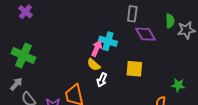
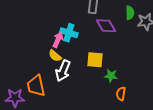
white arrow: (102, 80) -> (63, 71), size x1.5
green star: (178, 85) -> (111, 76), moved

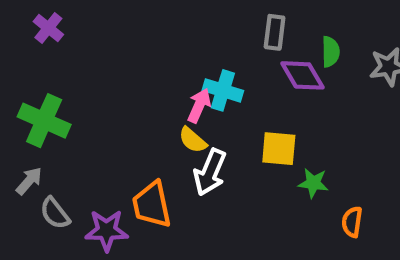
green semicircle: (130, 13) -> (331, 52), moved
orange semicircle: (121, 94) -> (352, 222), moved

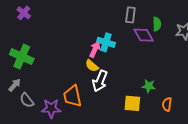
yellow square: (279, 149) -> (132, 103), moved

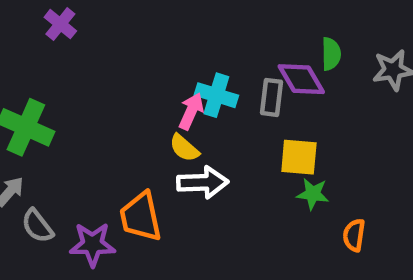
purple cross: (24, 13) -> (60, 24), moved
gray rectangle: (130, 15) -> (271, 97), moved
white arrow: (100, 81) -> (203, 182), turned -115
yellow square: (132, 103) -> (299, 157), moved

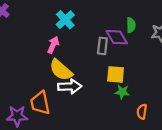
cyan cross: (216, 95) -> (65, 20), moved, turned 30
pink arrow: (191, 111) -> (53, 45), moved
yellow semicircle: (184, 148) -> (61, 70), size x1.6

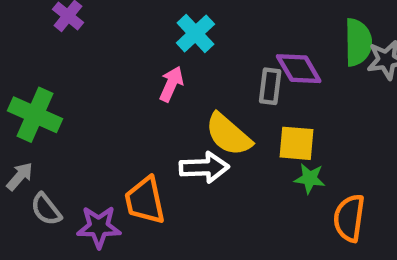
green semicircle: (131, 25) -> (358, 42), moved, size x1.5
yellow semicircle: (61, 70) -> (228, 135), moved
orange semicircle: (142, 112) -> (349, 218), size x1.5

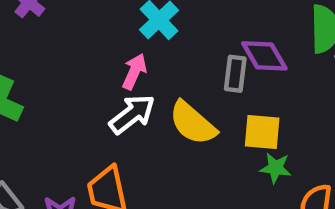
white arrow: (204, 168) -> (132, 114), moved, turned -36

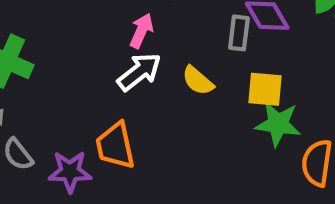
yellow semicircle: (193, 123) -> (198, 81), size x0.7
green star: (276, 168) -> (278, 124), size x1.5

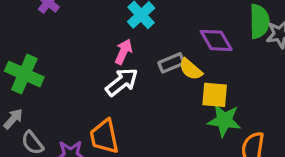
gray rectangle: (239, 33) -> (171, 63), moved, turned 60
yellow semicircle: (198, 81) -> (191, 69), moved

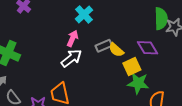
purple diamond: (216, 40) -> (147, 48), moved
yellow square: (215, 95) -> (132, 67), turned -30

